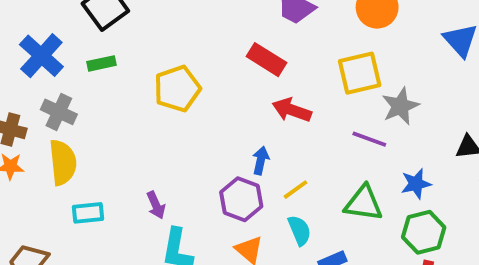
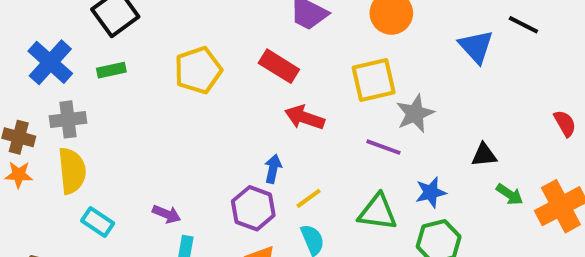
yellow pentagon: (177, 89) -> (198, 70), moved
gray cross: (59, 112) -> (68, 119), turned -32
purple arrow: (156, 205) -> (167, 214), turned -44
cyan rectangle: (88, 213) -> (98, 222), turned 40

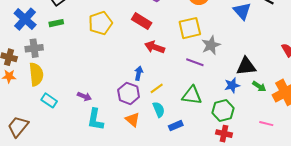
black triangle: (484, 155) -> (246, 66), size x1.5
blue star: (431, 192) -> (232, 85), moved

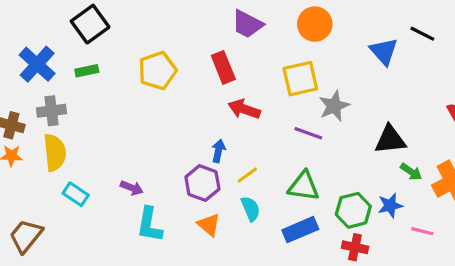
red rectangle: (142, 21) -> (223, 67), turned 36
blue star: (232, 85) -> (390, 205), moved
blue rectangle: (176, 126) -> (300, 230), moved, size x1.5

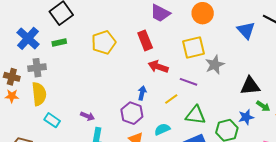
purple line: (308, 133) -> (188, 82), moved
yellow line: (247, 175) -> (171, 99), moved
blue star: (390, 205) -> (246, 117), moved
cyan semicircle: (251, 209) -> (162, 129), turned -91

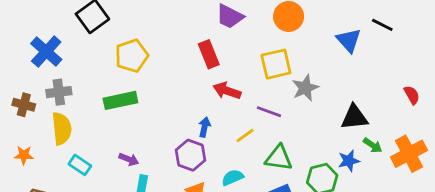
green rectangle: (59, 42) -> (120, 100), moved, size x1.6
yellow pentagon: (104, 42) -> (132, 56), moved
orange star: (12, 96) -> (24, 155), moved

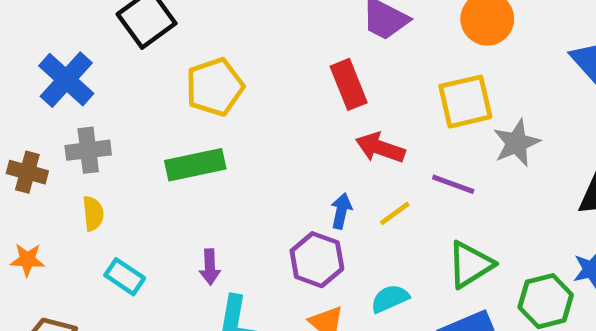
yellow semicircle: (62, 129) -> (93, 213), size x0.6
yellow line: (245, 136) -> (395, 213), moved
green triangle: (279, 158) -> (470, 265), turned -40
purple arrow: (129, 159) -> (210, 267), turned 66

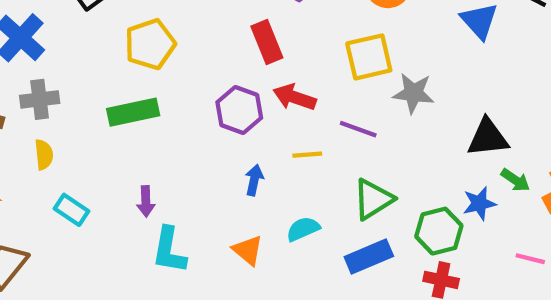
gray star: (516, 143) -> (413, 93), turned 30
blue arrow: (341, 211) -> (254, 180), moved
yellow line: (395, 213) -> (307, 155), turned 32
purple hexagon: (317, 260) -> (239, 110), moved

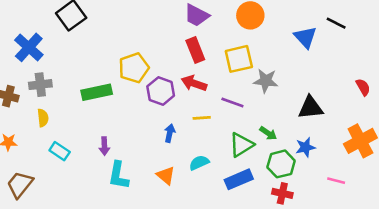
red rectangle: (267, 42) -> (195, 50), moved
yellow pentagon: (150, 44) -> (134, 68), moved
green arrow: (515, 180) -> (268, 133), moved

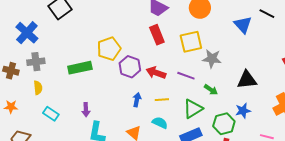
red arrow: (194, 83) -> (156, 73), moved
yellow line: (202, 118) -> (162, 100), moved
green arrow: (268, 133) -> (211, 90), moved
cyan semicircle: (199, 163) -> (160, 123), turned 49

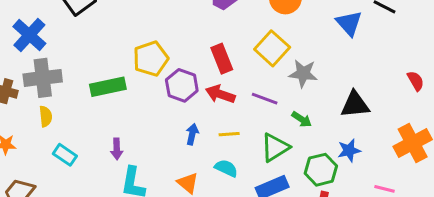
red rectangle: (157, 35) -> (222, 59), moved
yellow square: (191, 42) -> (272, 48), turned -35
gray cross: (36, 62) -> (43, 78), size x1.4

